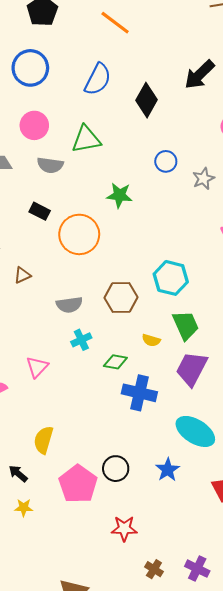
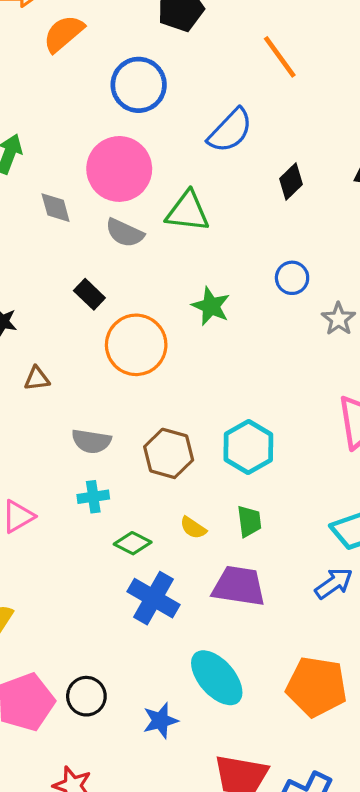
black diamond: (146, 100) -> (291, 181), size x0.7
pink circle: (34, 125) -> (119, 169), size x1.5
gray star: (203, 179) -> (338, 319), turned -30
green trapezoid: (186, 325) -> (249, 521), size x0.7
purple trapezoid: (192, 369) -> (239, 586), turned 54

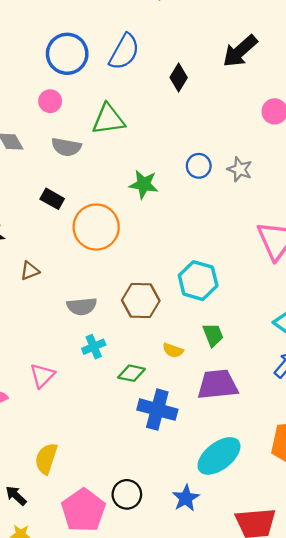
blue circle: (139, 85) -> (67, 54), moved
pink circle: (119, 169) -> (50, 101), size x0.5
blue circle: (292, 278) -> (199, 166), moved
cyan ellipse: (217, 678) -> (219, 456), turned -72

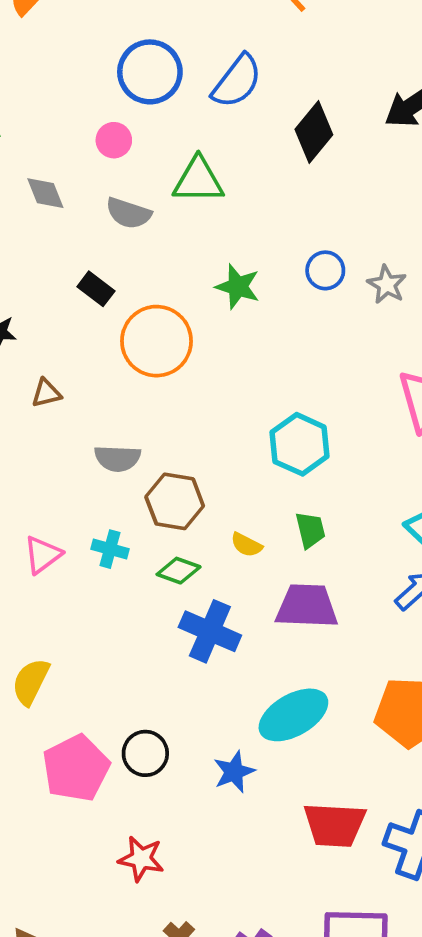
black diamond: (179, 78) -> (314, 132), size x1.4
brown hexagon: (141, 301) -> (175, 501), moved
cyan cross: (94, 347) -> (110, 549), moved, turned 30

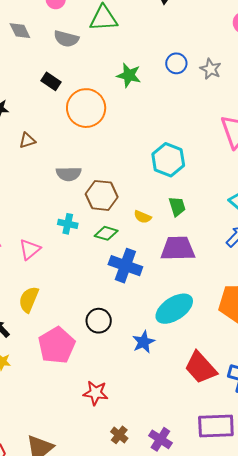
pink triangle: (43, 555) -> (30, 249), moved
black circle: (145, 753) -> (99, 321), moved
red trapezoid: (335, 825) -> (201, 368), turned 48

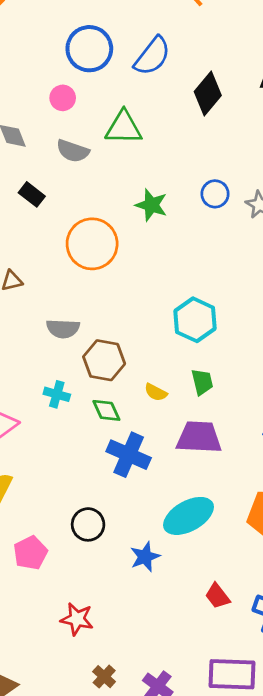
black rectangle: (51, 81) -> (32, 194), moved
green diamond: (106, 233) -> (106, 410), turned 45
pink pentagon: (57, 345) -> (30, 553), size x0.7
red trapezoid: (201, 368) -> (217, 596), size x0.6

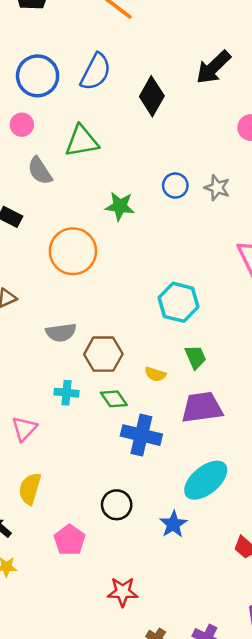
gray semicircle: (73, 151) -> (40, 171), turned 48

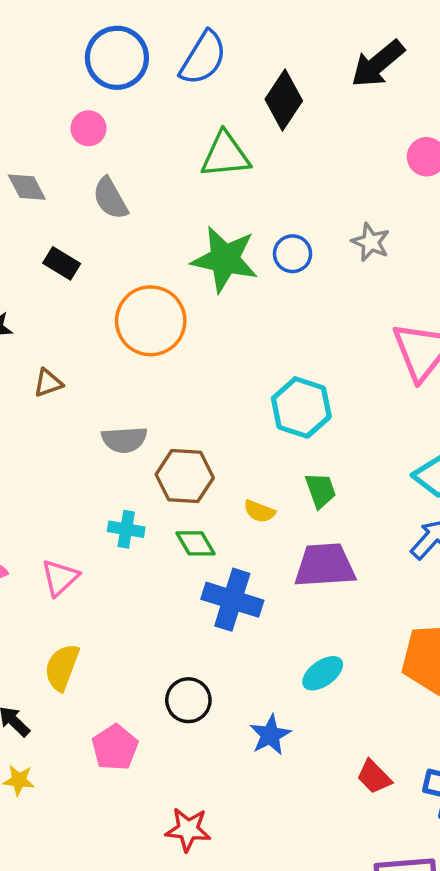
green triangle: (82, 141) -> (225, 155), moved
blue circle: (175, 186) -> (293, 254), moved
green star: (120, 206) -> (225, 259), size x1.5
cyan ellipse: (206, 480) -> (323, 673), size x0.6

